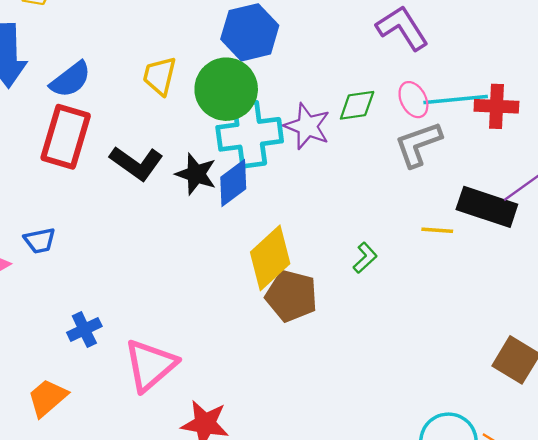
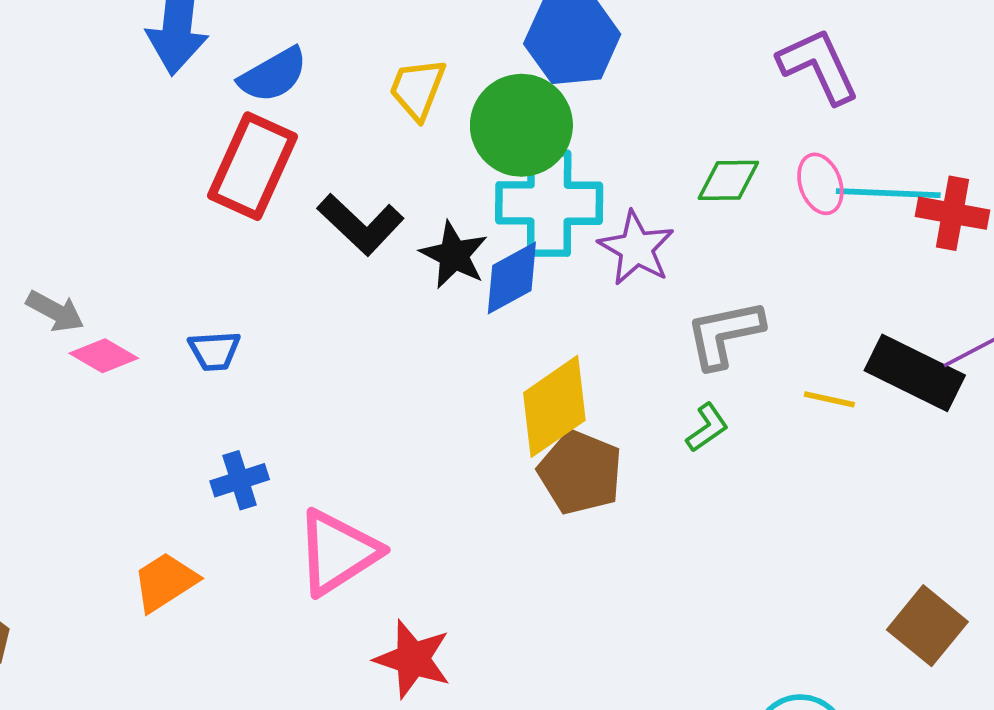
purple star: (307, 126) -> (636, 248), moved
gray L-shape: (418, 144) -> (724, 334), moved
blue trapezoid: (40, 240) -> (214, 351), moved

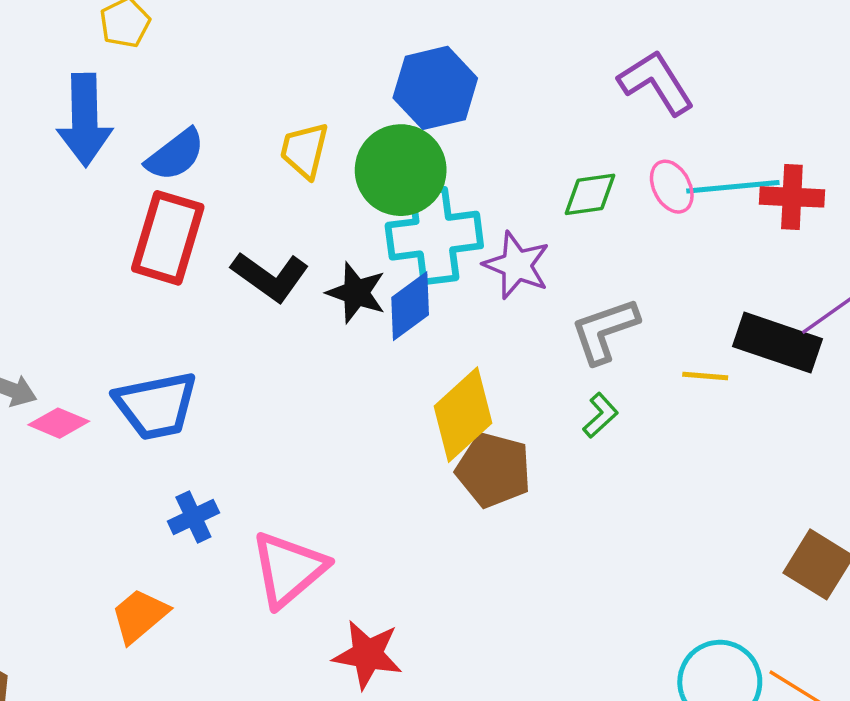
blue trapezoid: (214, 351) -> (156, 406), size x1.8

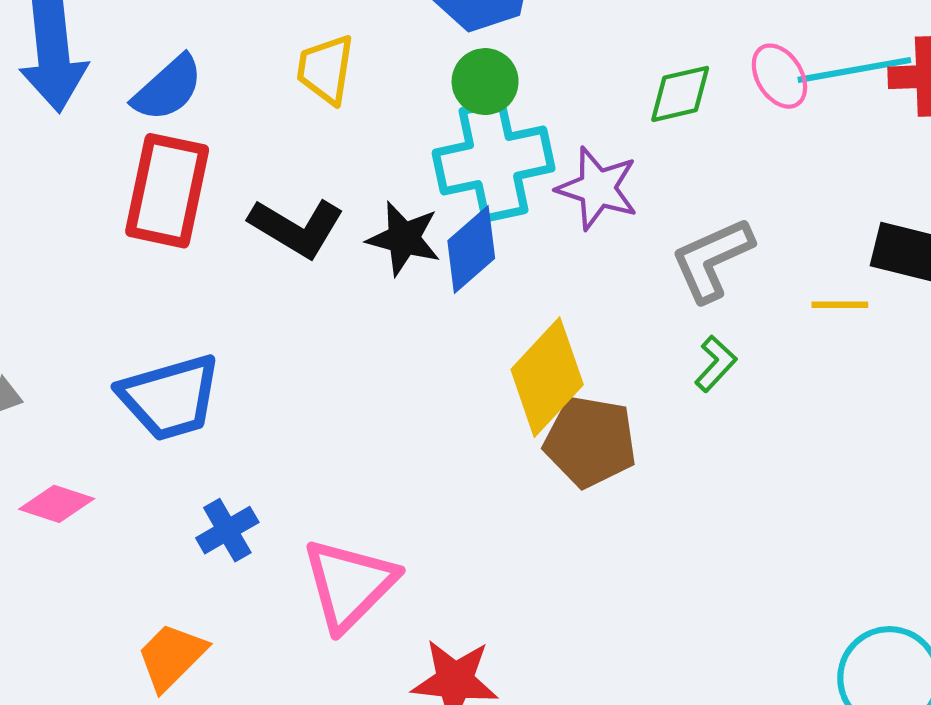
green circle: (401, 170) -> (485, 82), moved, size x0.6
pink diamond: (59, 423) -> (57, 504), moved

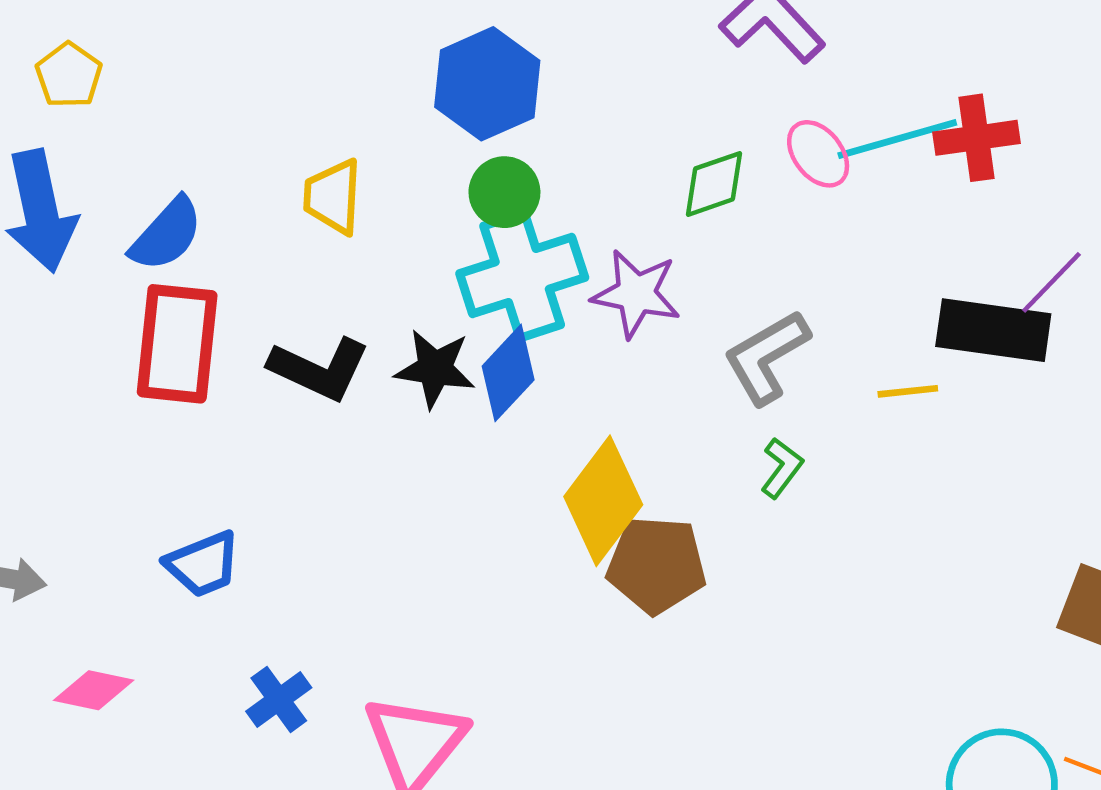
blue trapezoid: (170, 397) -> (203, 564), size x0.7

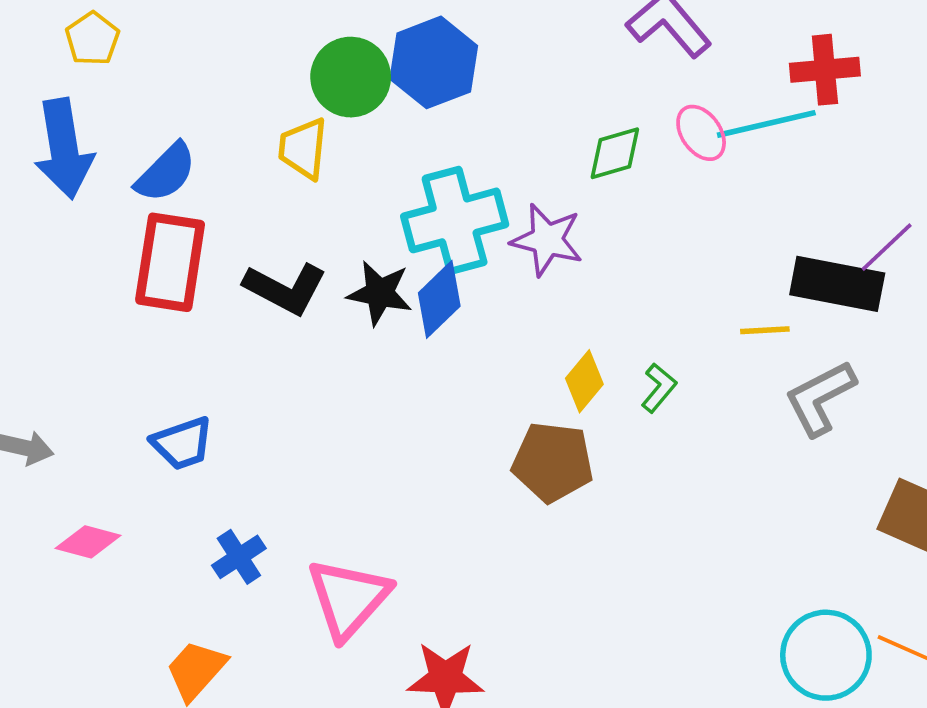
red cross: (976, 138) -> (825, 70), moved
green circle: (504, 192) -> (351, 77), moved, size x1.4
gray L-shape: (766, 357) -> (820, 398), moved
yellow diamond: (603, 501) -> (584, 381), moved, size x0.6

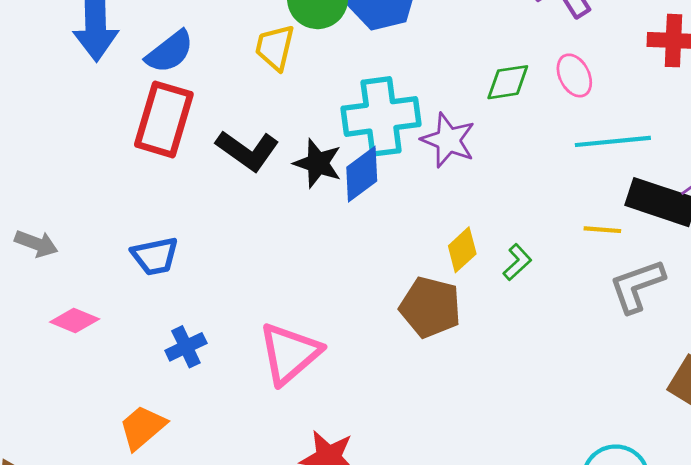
cyan line: (766, 124) -> (613, 141), moved
pink triangle: (348, 598) -> (290, 353), moved

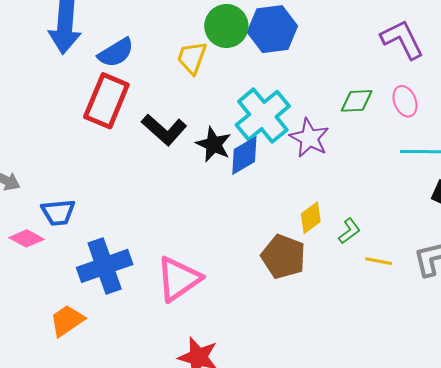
cyan cross: (381, 116) -> (263, 116), turned -38
yellow line: (602, 230) -> (379, 261), moved
blue trapezoid: (155, 256) -> (58, 212), moved
blue cross: (186, 347) -> (105, 266), size x1.8

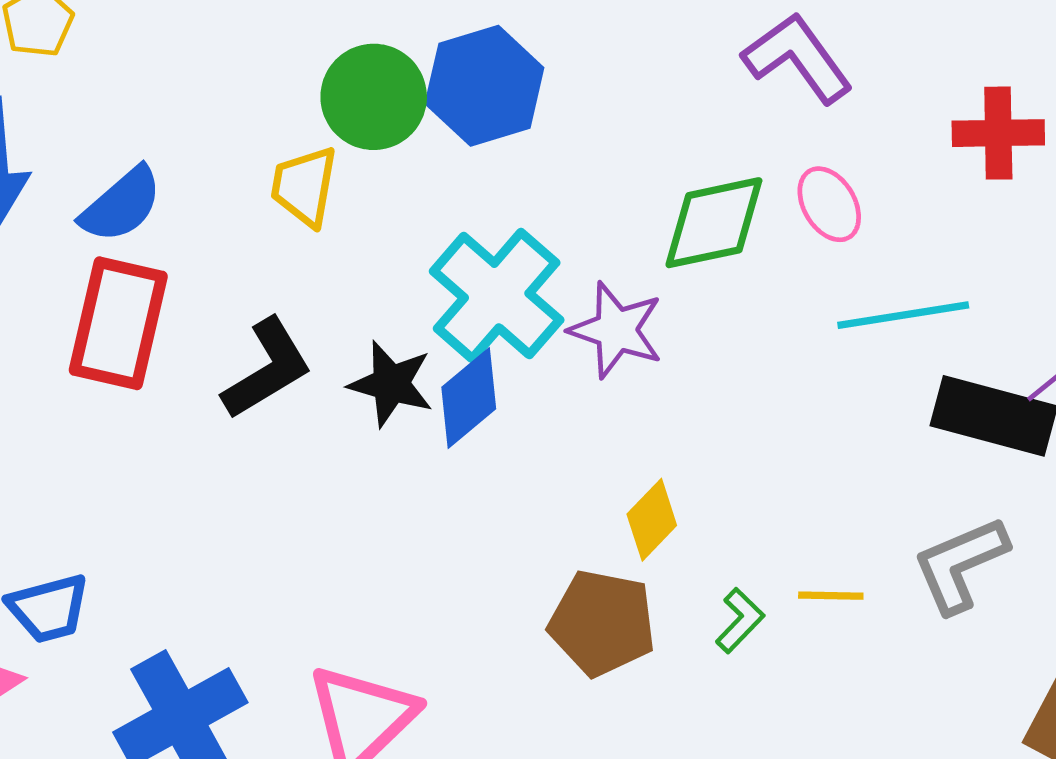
green diamond: (357, 101) -> (714, 223), size x1.4
black L-shape: (164, 130) -> (267, 369), turned -63
green L-shape: (349, 231) -> (740, 620), moved

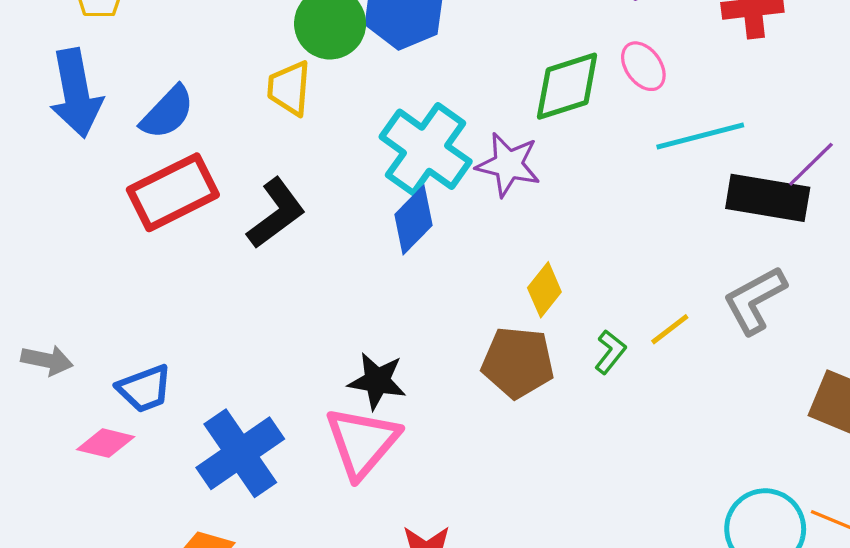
red rectangle: (118, 323) -> (173, 192), turned 56
black star: (391, 384) -> (377, 381), moved
yellow line: (831, 596) -> (670, 329), turned -33

